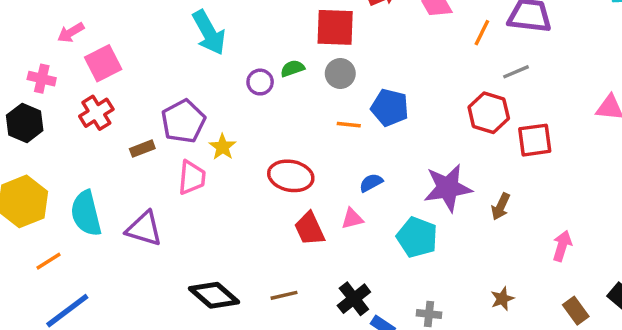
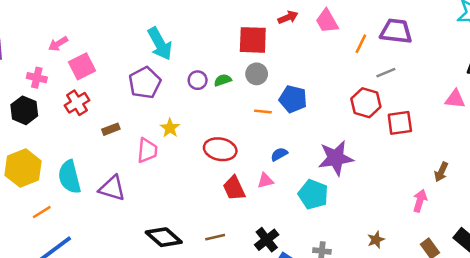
green semicircle: (292, 68) -> (223, 80), moved
purple pentagon: (183, 121) -> (145, 83), moved
brown arrow: (501, 207) -> (441, 172), moved

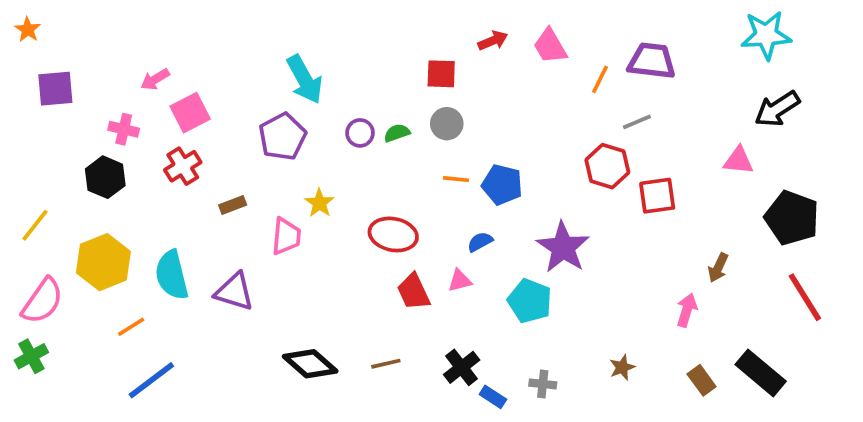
red square: (253, 40) -> (441, 74), size x0.7
blue pentagon: (293, 99) -> (502, 185), moved
purple star: (336, 158) -> (563, 247), turned -30

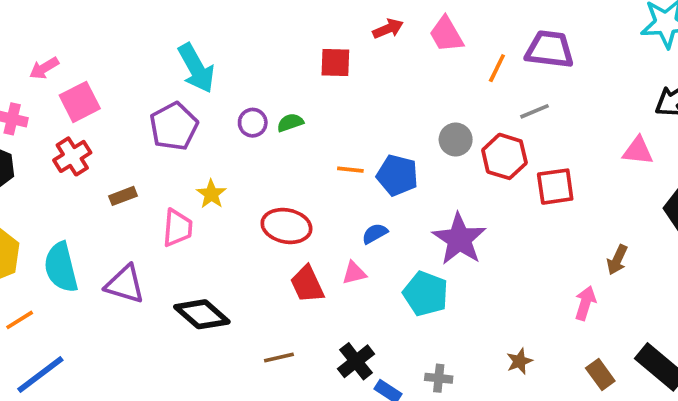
gray circle: (447, 124) -> (456, 140), moved
black diamond: (310, 364) -> (202, 314), moved

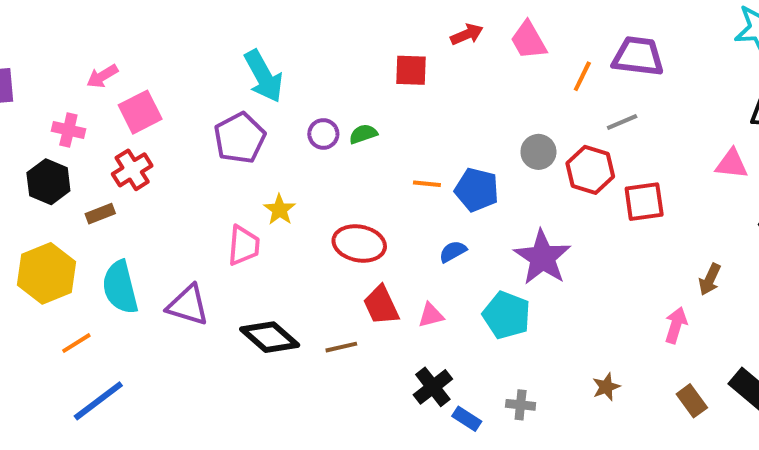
brown rectangle: (123, 196) -> (100, 214), moved
pink triangle: (354, 273) -> (431, 315), moved
brown line: (279, 358) -> (341, 347), moved

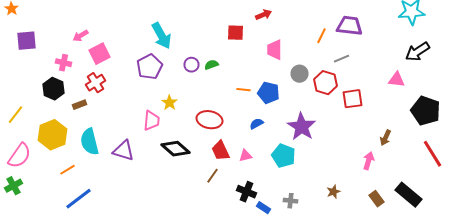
pink trapezoid: (528, 40) -> (274, 50), moved, turned 30
black diamond: (270, 337) -> (176, 149), moved
brown line: (341, 347) -> (212, 176), moved, turned -42
black cross: (433, 387) -> (246, 192), turned -30

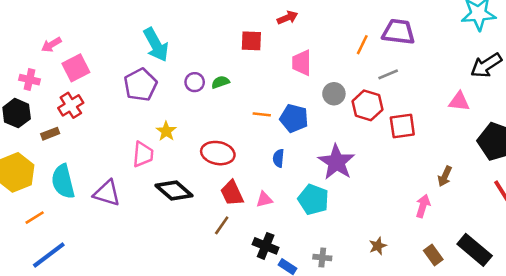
blue semicircle: (256, 124) -> (278, 158), turned -56

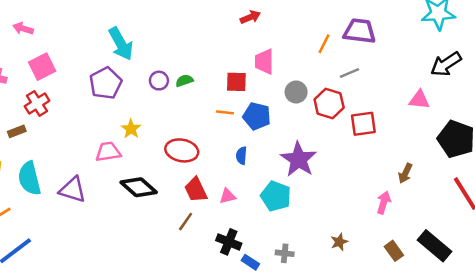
red square: (251, 41) -> (236, 82), moved
pink arrow: (51, 45) -> (23, 29), moved, turned 48
pink trapezoid: (143, 154) -> (108, 152), turned -104

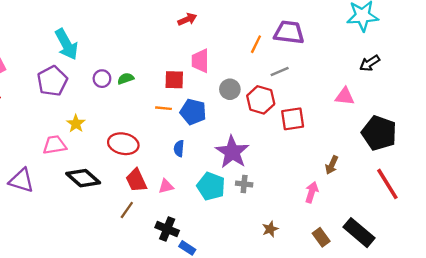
black arrow: (446, 64) -> (370, 63), size x0.7
gray cross: (285, 253) -> (244, 184), moved

